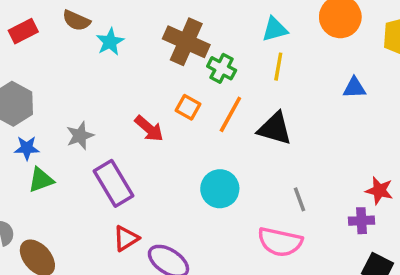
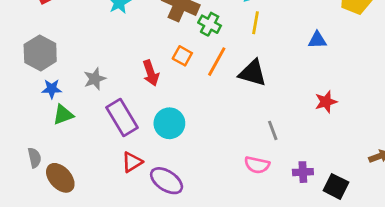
red arrow: (149, 129) -> (151, 73), turned 30
cyan circle: (220, 189) -> (169, 123), moved
red star: (379, 191) -> (326, 102), moved, turned -30
purple cross: (362, 221) -> (303, 172), moved
pink semicircle: (280, 242) -> (257, 165), size x0.7

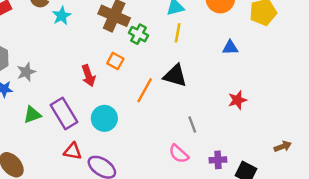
orange line: (217, 62) -> (145, 90), moved
gray star: (95, 79) -> (26, 72), moved
green triangle: (63, 115) -> (32, 115), moved
red triangle: (132, 162) -> (73, 151), turned 42
pink semicircle: (257, 165) -> (179, 154), turned 30

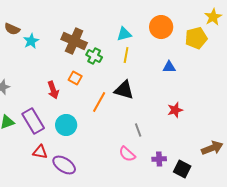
brown arrow: (283, 146) -> (212, 148), size x1.5

